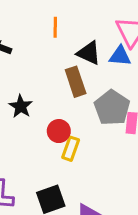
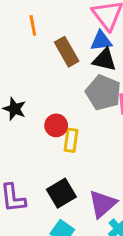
black triangle: (89, 53) -> (104, 60), moved
brown rectangle: (76, 82) -> (67, 52), moved

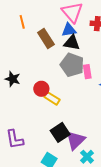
yellow rectangle: (71, 140) -> (52, 98), turned -63
black square: (61, 193) -> (60, 132), moved

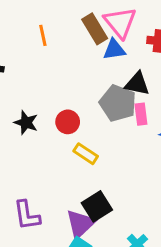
brown rectangle: (46, 39) -> (95, 29), moved
black triangle: (72, 43) -> (137, 84), moved
red circle: (41, 89) -> (68, 122), moved
purple triangle: (75, 140) -> (81, 224), moved

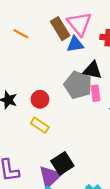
orange line: (43, 35) -> (21, 34), turned -49
yellow rectangle: (86, 154) -> (40, 125), moved

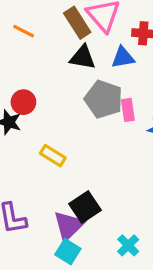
blue triangle: (75, 44) -> (123, 57), moved
black triangle: (92, 70) -> (83, 57), moved
red circle: (40, 99) -> (23, 102), moved

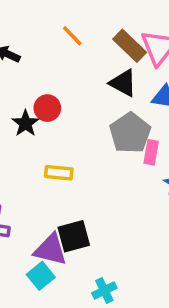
brown rectangle: (77, 23) -> (130, 46), turned -32
yellow rectangle: (53, 156) -> (59, 173), turned -45
purple triangle: (69, 226) -> (50, 250), turned 40

